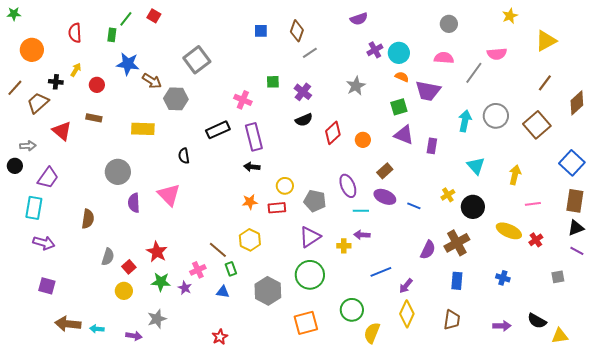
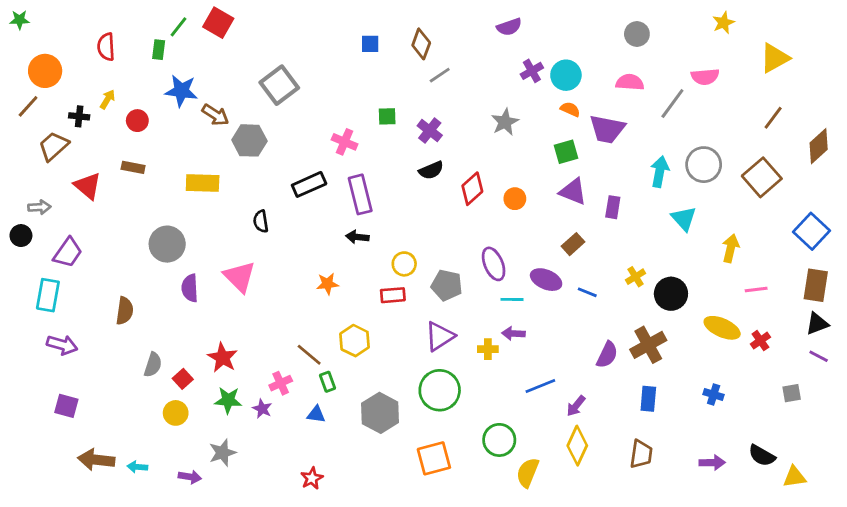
red square: (154, 16) -> (218, 23), size x1.5
brown line: (15, 88) -> (28, 106), moved
cyan triangle: (476, 166) -> (684, 219), moved
brown rectangle: (385, 171) -> (573, 244), moved
orange star: (250, 202) -> (328, 284), moved

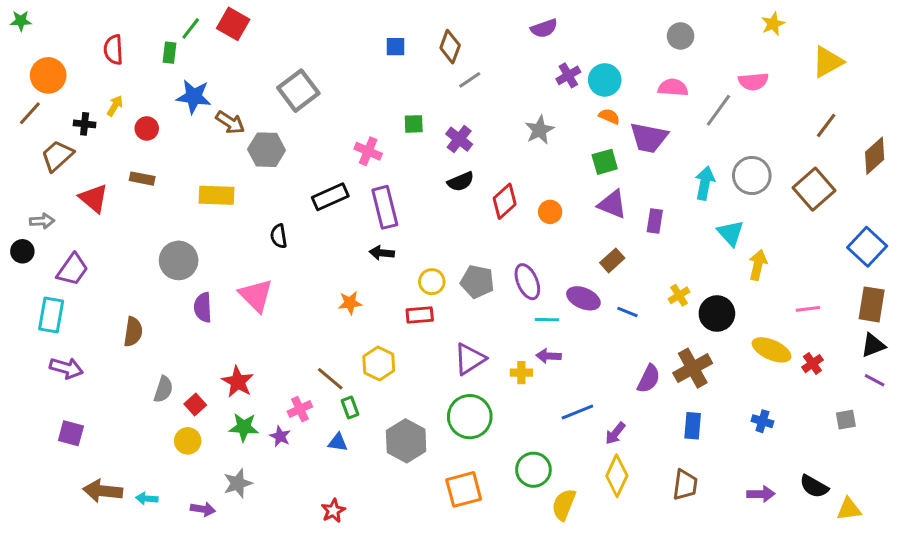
yellow arrow: (731, 248) -> (758, 265), moved
gray pentagon: (447, 285) -> (477, 282), moved

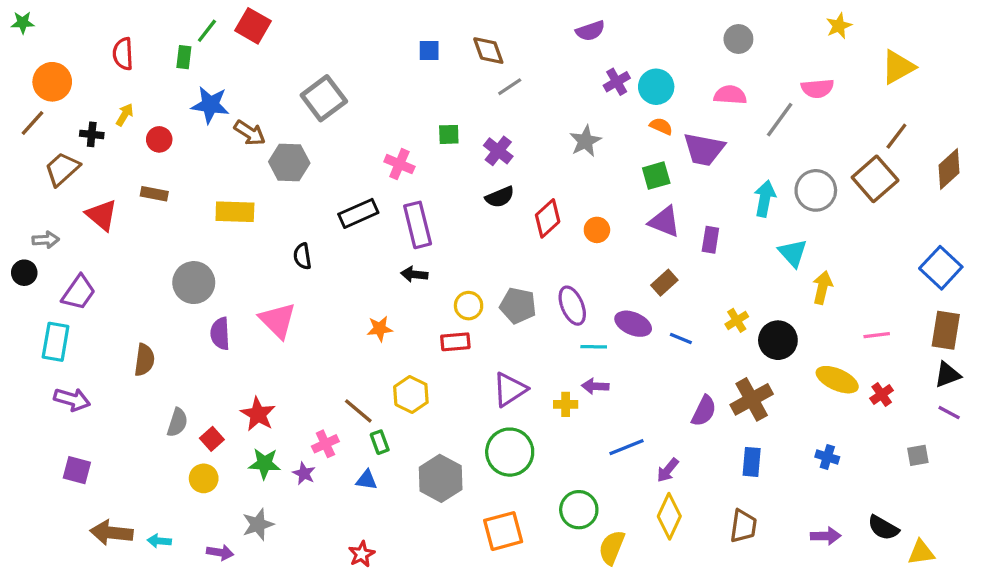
brown diamond: (450, 47) -> (488, 51), turned -40
brown square: (814, 189) -> (875, 179), moved

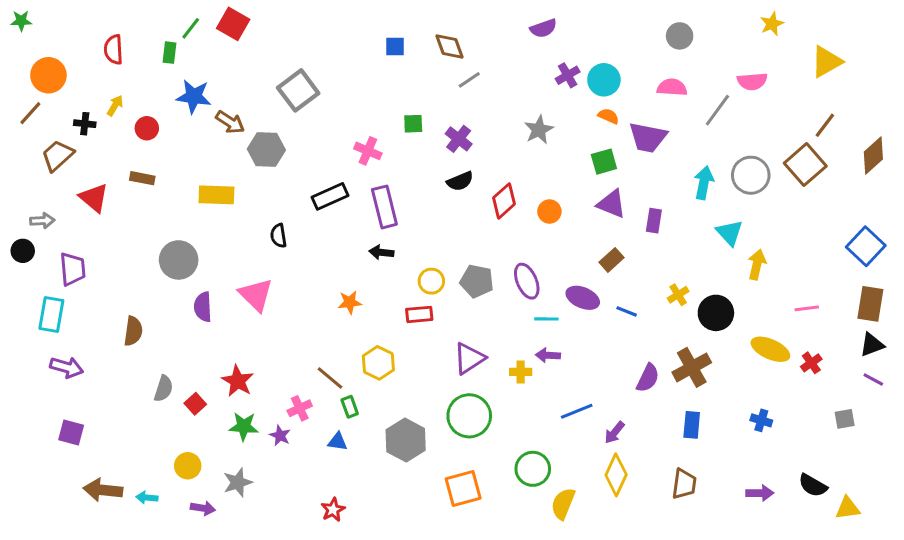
purple trapezoid: (79, 292) -> (73, 269), turned -40
yellow circle: (204, 478) -> (188, 466), moved

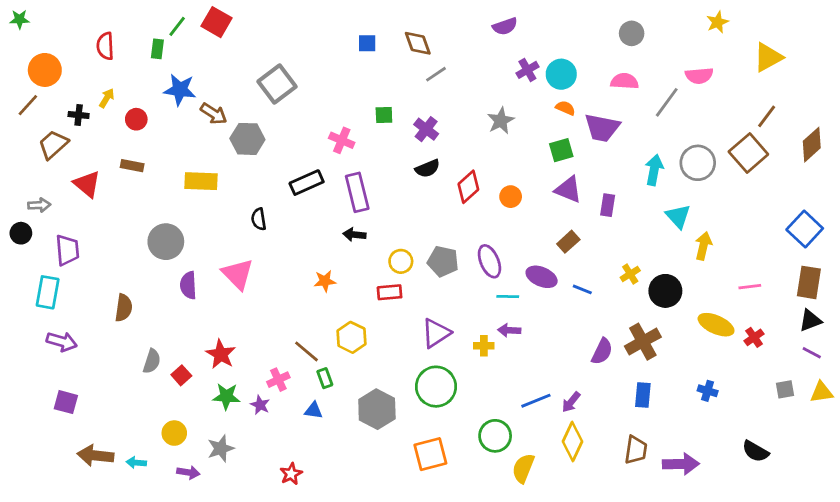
blue line: (577, 411) -> (536, 401), moved
purple arrow: (760, 493) -> (681, 464), moved, size x1.4
yellow triangle: (848, 508) -> (822, 392), moved
red star: (333, 510) -> (291, 474), moved

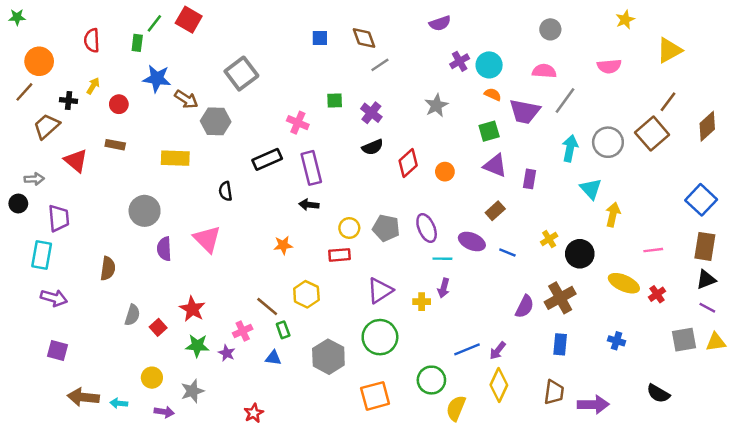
gray line: (667, 102) -> (565, 101), moved
purple arrow: (509, 330) -> (444, 288), turned -78
gray square: (785, 389) -> (684, 340), size x1.5

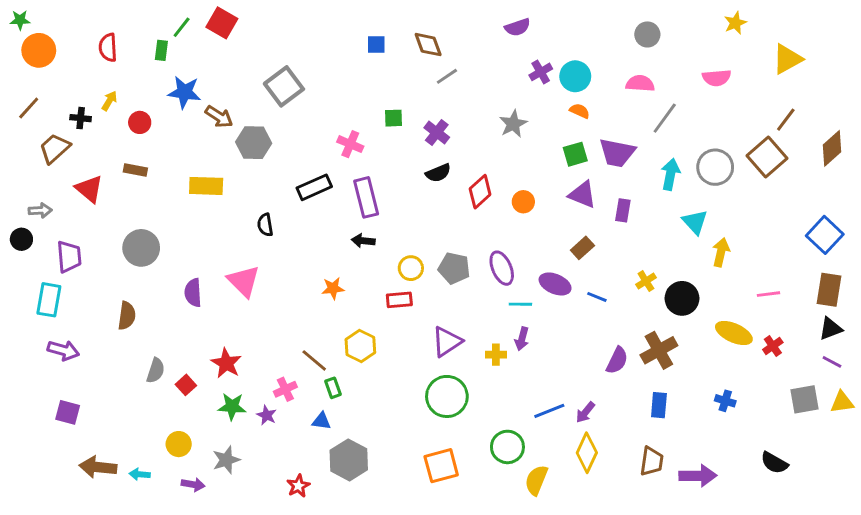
orange circle: (39, 61) -> (39, 50), moved
purple trapezoid: (525, 112) -> (617, 153), moved
gray circle: (145, 211) -> (141, 248), moved
gray hexagon: (328, 357) -> (349, 460), moved

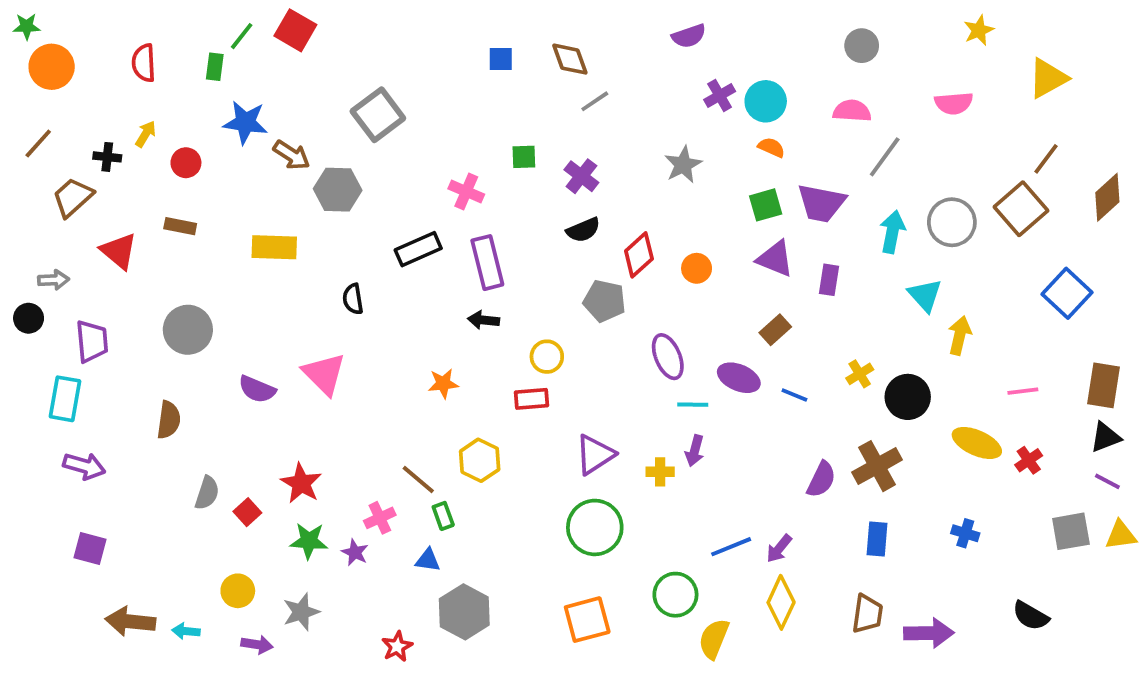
blue square: (825, 235) -> (1067, 293), moved
gray pentagon: (454, 268) -> (604, 301), moved
purple semicircle: (193, 293) -> (257, 389), turned -64

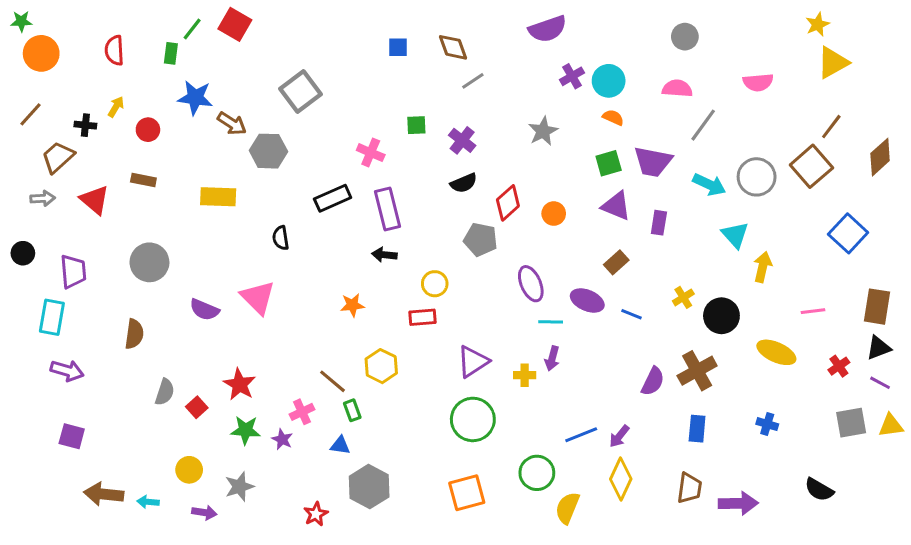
yellow star: (979, 30) -> (818, 24), moved
purple semicircle: (689, 36) -> (548, 29), size x1.4
cyan arrow: (892, 232) -> (709, 185), turned 104
gray arrow: (53, 280) -> (43, 198), moved
red cross: (1029, 460) -> (839, 366), moved

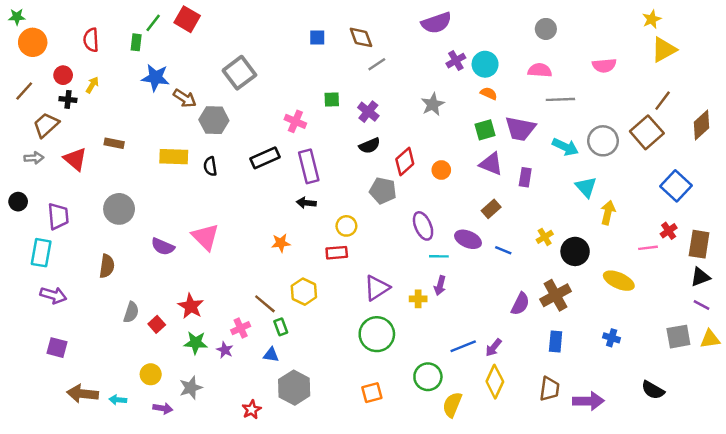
gray line: (703, 125) -> (560, 99), turned 52
red circle: (148, 130) -> (63, 75), moved
black semicircle: (281, 238) -> (210, 166), moved
red cross: (839, 366) -> (669, 231), moved
orange square: (467, 493) -> (372, 393), size x0.7

